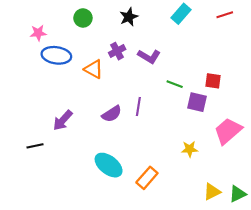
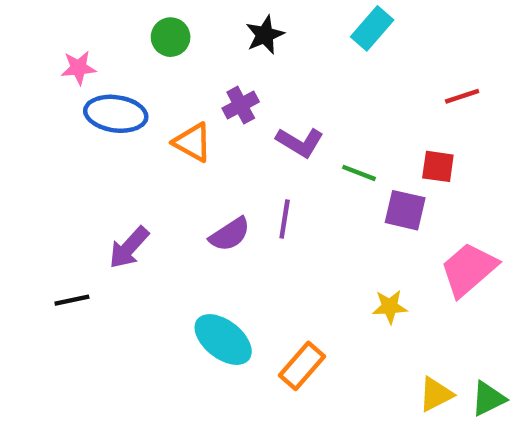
red line: (225, 15) -> (462, 96), moved
purple L-shape: (149, 56) -> (300, 142), moved

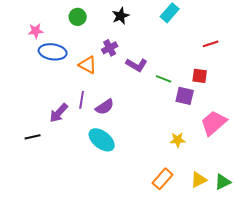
purple line: (285, 219) -> (82, 100), moved
cyan ellipse: (223, 340) -> (102, 140), moved
orange rectangle: (302, 366) -> (163, 179), moved

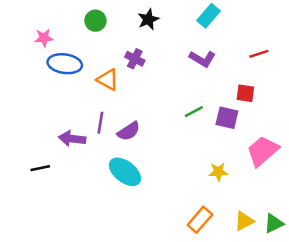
purple cross: (110, 48) -> (135, 59), turned -35
purple L-shape: (137, 65) -> (202, 59), moved
green line: (164, 79) -> (194, 112), moved, turned -49
purple arrow: (59, 113) -> (72, 139), turned 55

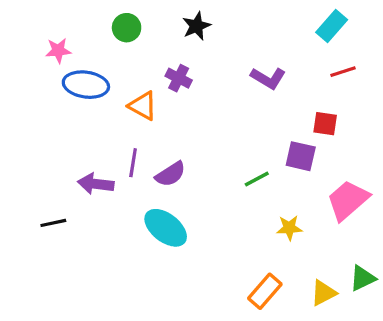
cyan rectangle: (209, 16) -> (332, 26), moved
green line: (194, 112) -> (257, 179), moved
green triangle: (274, 223) -> (363, 278), moved

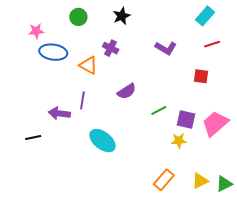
purple square: (301, 156) -> (186, 119), moved
purple semicircle: (171, 174) -> (127, 91), moved
green triangle: (363, 278) -> (224, 184), moved

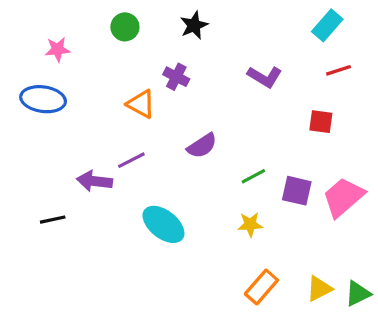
blue ellipse: (53, 52) -> (43, 99), moved
purple line: (82, 100) -> (131, 160), turned 54
yellow star: (179, 141) -> (250, 224), moved

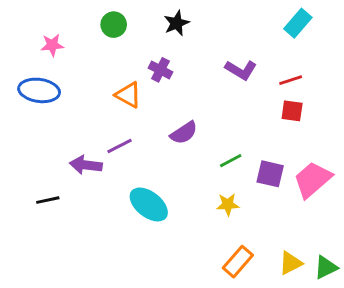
red line: (338, 70) -> (291, 80), moved

